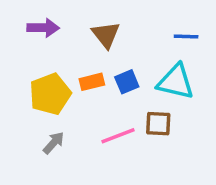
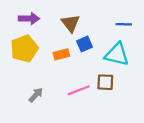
blue square: (127, 82) -> (84, 44), moved
yellow pentagon: (50, 94) -> (24, 49), moved

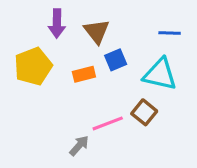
purple arrow: (29, 19) -> (57, 23), moved, turned 90
brown square: (105, 82) -> (144, 112), turned 36
gray arrow: (36, 95) -> (79, 146), moved

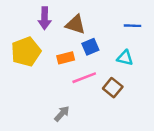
brown triangle: (97, 31) -> (76, 24), turned -35
cyan triangle: (160, 74) -> (125, 58), size x0.6
pink line: (108, 123) -> (84, 78), moved

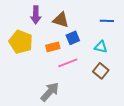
yellow pentagon: (26, 52) -> (21, 42), turned -30
brown square: (113, 88) -> (101, 71), moved
gray arrow: (62, 114) -> (50, 92), size x1.5

